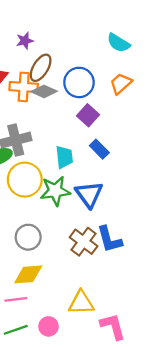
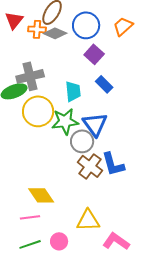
orange cross: (24, 87) -> (37, 29), size x0.7
gray circle: (28, 237) -> (82, 141), moved
yellow diamond: (28, 274) -> (41, 195), turned 60
pink L-shape: (113, 326) -> (116, 241), turned -40

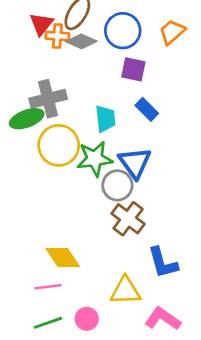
red triangle: (14, 20) -> (41, 24), moved
purple square: (94, 54) -> (133, 69), turned -30
blue L-shape: (113, 164) -> (163, 263), moved

